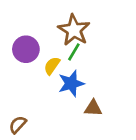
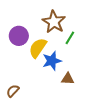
green line: (74, 52) -> (70, 38), moved
yellow semicircle: (52, 66) -> (38, 48), size x1.5

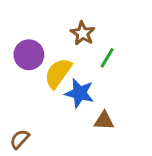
brown star: (54, 22) -> (83, 33), size x0.7
blue star: (52, 61) -> (80, 93), turned 30

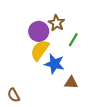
purple circle: (29, 55) -> (39, 31), moved
brown semicircle: (20, 139) -> (14, 95), turned -72

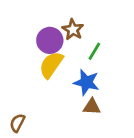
blue star: (54, 64) -> (86, 82), moved
brown semicircle: (14, 95) -> (17, 123), turned 56

